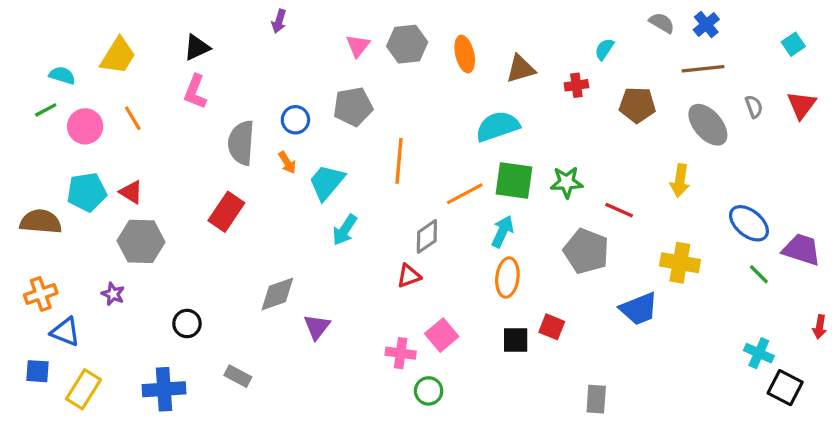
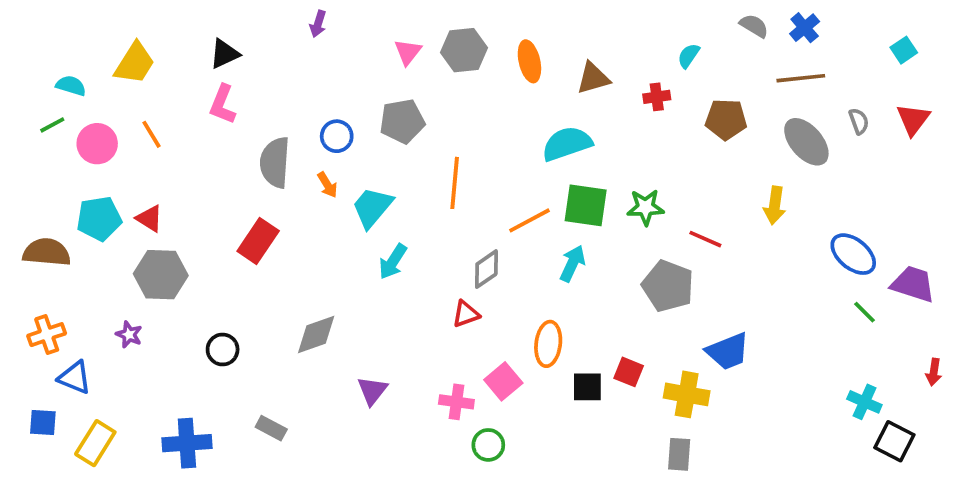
yellow cross: (680, 263) -> (687, 394), moved
orange ellipse: (507, 278) -> (548, 344), moved
black circle: (187, 324) -> (223, 350), moved
purple triangle: (317, 327) -> (372, 391), moved

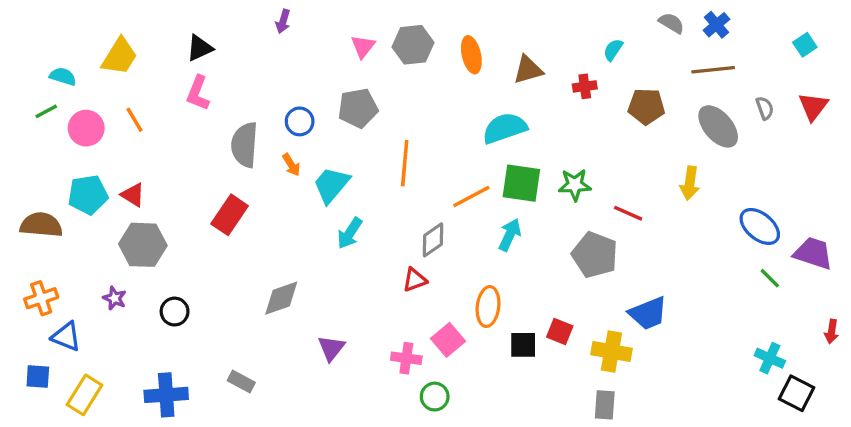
black circle: (223, 350) -> (175, 312), moved

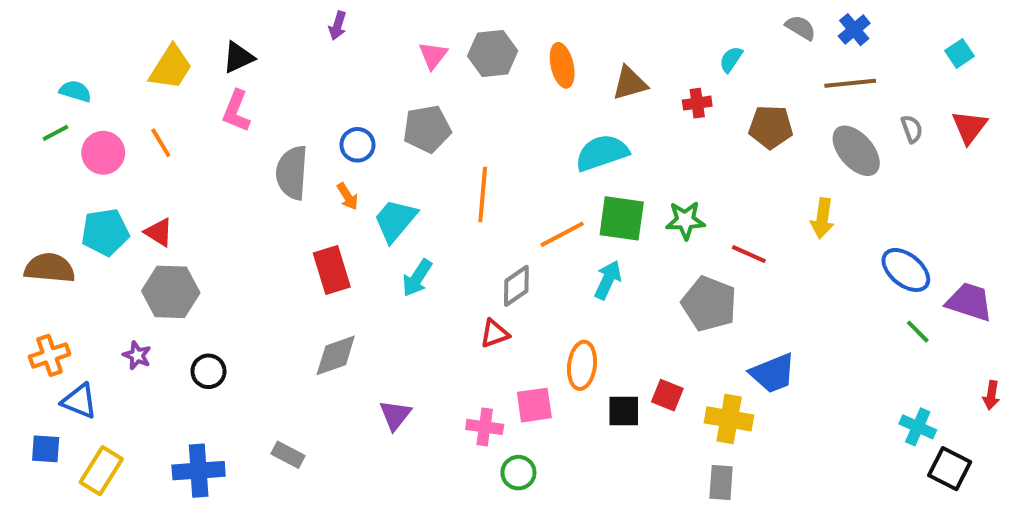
yellow trapezoid: (120, 56) -> (171, 67), moved
red rectangle: (230, 215) -> (332, 270), moved, turned -51
pink square: (448, 340) -> (534, 405), turned 32

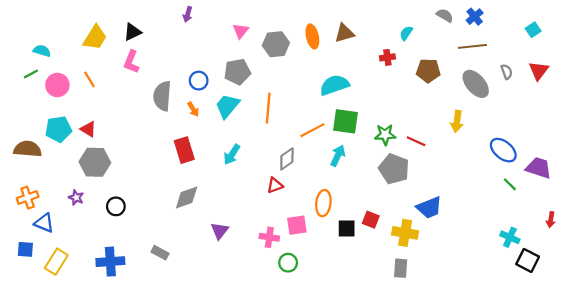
gray hexagon: (493, 53) -> (276, 44), moved
brown triangle: (630, 83) -> (344, 33), moved
cyan trapezoid: (395, 220) -> (227, 106), moved
green star: (685, 220) -> (385, 135), moved

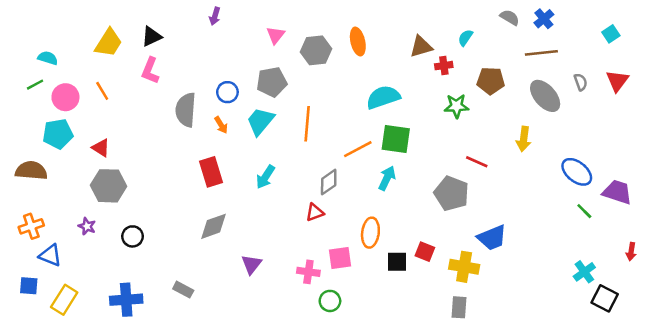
brown triangle: (344, 33) -> (421, 47), moved
cyan pentagon: (59, 129) -> (58, 134), moved
green star: (385, 135) -> (457, 106), moved
cyan cross: (510, 237) -> (584, 272), turned 30

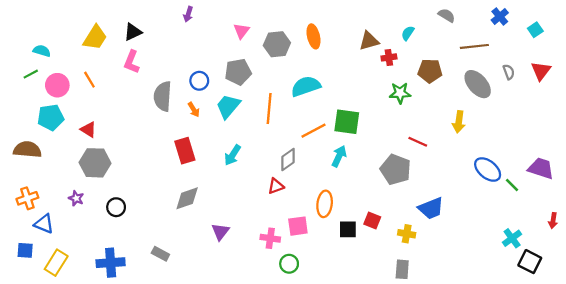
blue cross: (544, 19) -> (500, 16), moved
cyan semicircle: (383, 97) -> (306, 86), moved
blue ellipse: (577, 172) -> (488, 169), moved
yellow cross: (464, 267) -> (407, 234), size x0.7

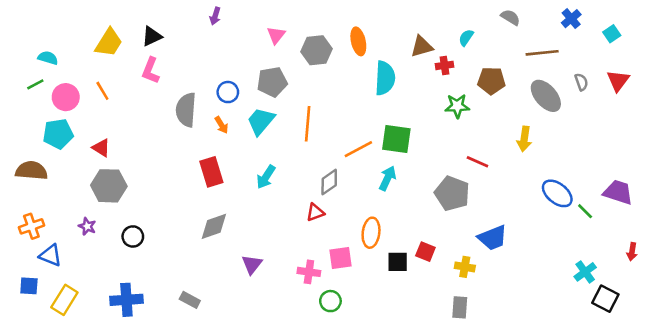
cyan semicircle: (306, 86) -> (385, 78), moved, turned 112
gray rectangle: (160, 254) -> (190, 300), moved

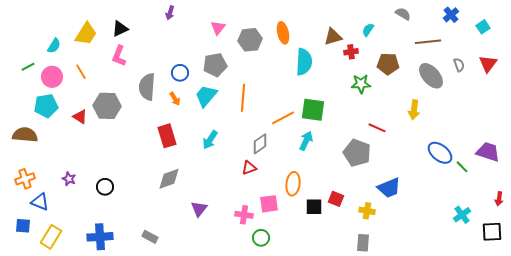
cyan semicircle: (48, 58) -> (54, 46), moved, turned 105
gray hexagon: (109, 186) -> (107, 106), moved
black square: (605, 299) -> (492, 232), moved, turned -30

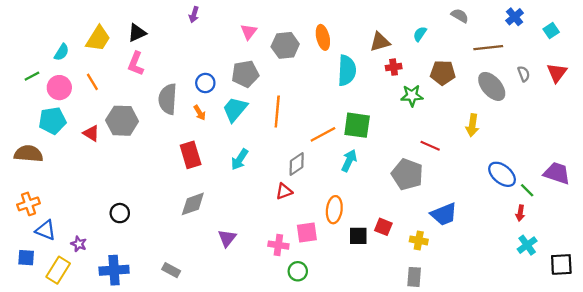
red cross: (351, 52) -> (394, 67), moved
purple star: (69, 179) -> (79, 244), moved
red arrow: (499, 199) -> (520, 213), moved

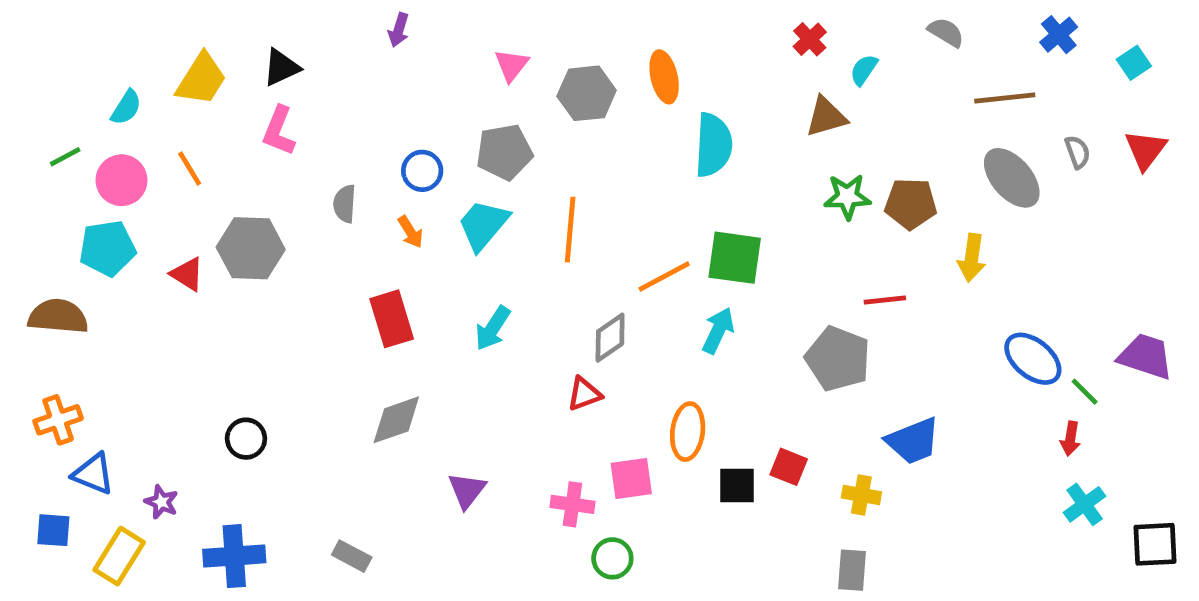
brown triangle: (380, 42) -> (826, 117), moved
red cross: (394, 67) -> (810, 39), moved, turned -35
brown pentagon: (443, 73) -> (911, 204), moved
gray semicircle: (168, 99) -> (345, 204), size x0.6
red line: (430, 146) -> (885, 300), turned -30

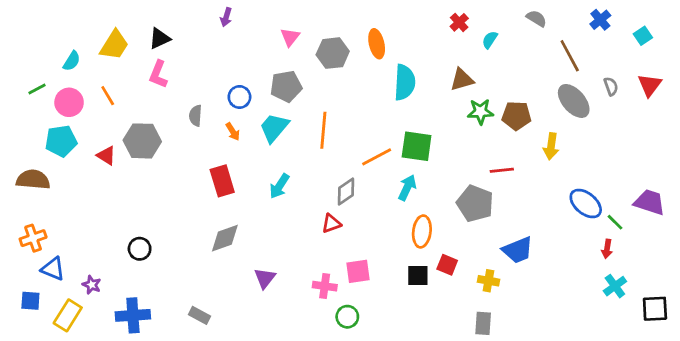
brown line: (1005, 98) -> (570, 56), turned 68
brown triangle: (826, 117) -> (462, 80), moved
orange ellipse: (688, 432) -> (422, 231), moved

